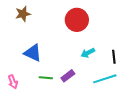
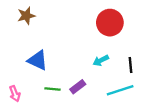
red circle: (77, 20) -> (110, 23), moved

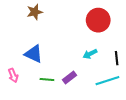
brown star: (26, 16) -> (35, 12), moved
pink arrow: (15, 94) -> (13, 75), moved

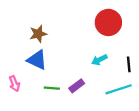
brown star: (35, 12) -> (38, 34), moved

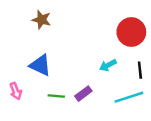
red circle: (108, 22) -> (131, 32), moved
brown star: (38, 34) -> (41, 20), moved, turned 30

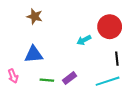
blue triangle: (40, 65) -> (34, 54), turned -30
cyan arrow: (108, 65) -> (84, 40), moved

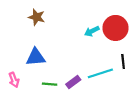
cyan arrow: (84, 40) -> (92, 31), moved
cyan line: (108, 81) -> (100, 73), moved

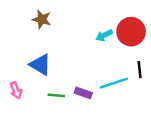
blue triangle: (36, 57) -> (40, 65), turned 36
purple rectangle: (73, 82) -> (83, 93), turned 56

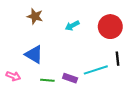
cyan arrow: (104, 35) -> (72, 26), moved
pink arrow: (16, 90) -> (13, 76), turned -48

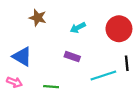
blue triangle: (34, 54) -> (22, 57), moved
purple rectangle: (70, 78) -> (72, 57), moved

